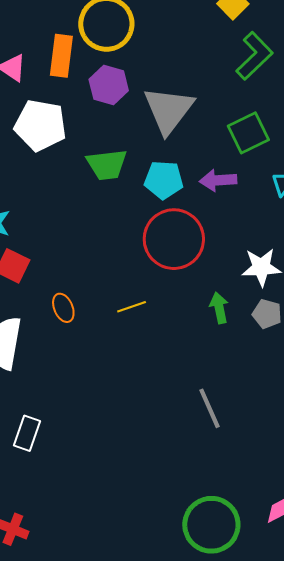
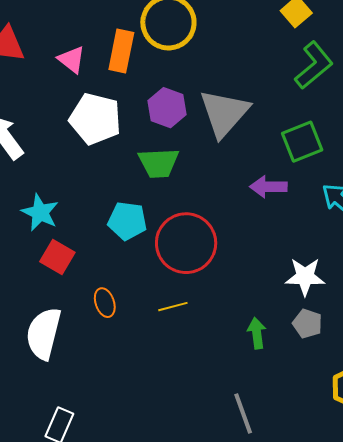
purple hexagon: (109, 85) -> (167, 108), moved
cyan pentagon: (164, 180) -> (127, 221), moved
red circle: (174, 239) -> (186, 243), moved
green arrow: (219, 308) -> (257, 333), moved

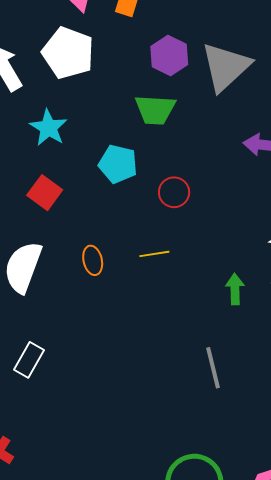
white pentagon: (95, 119) -> (68, 53), moved
cyan star: (40, 212) -> (49, 128), moved
red circle: (186, 243) -> (174, 192), size x0.5
orange ellipse: (105, 303) -> (93, 260), moved

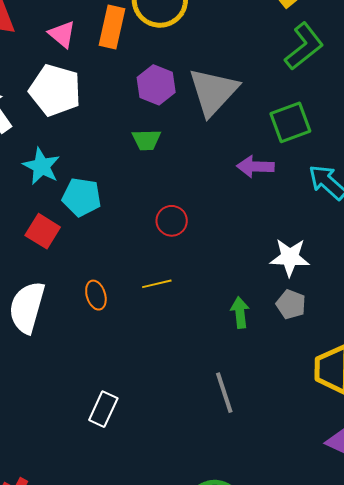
green trapezoid: (155, 110) -> (146, 140), size x0.7
cyan pentagon: (118, 164) -> (82, 197), moved
white rectangle: (29, 360) -> (103, 409), moved

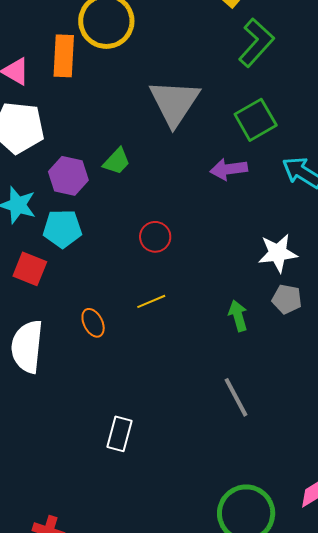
purple hexagon: (156, 85) -> (68, 176), moved
green trapezoid: (146, 140) -> (117, 161), turned -36

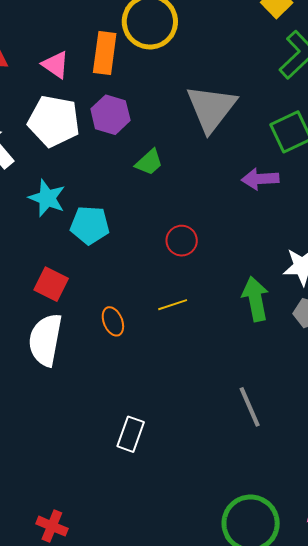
purple hexagon: (68, 176) -> (110, 115), moved
red square: (30, 269) -> (51, 284), moved
green arrow: (238, 316) -> (255, 299), moved, size x1.4

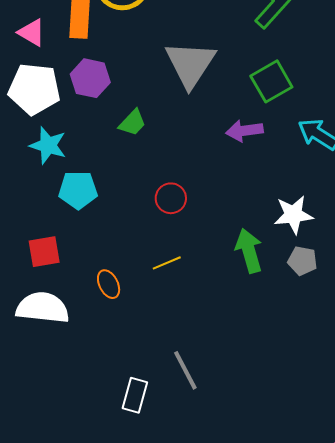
cyan star: (47, 198) -> (48, 145), moved
red square: (51, 284) -> (44, 252), turned -32
white semicircle: (45, 340) -> (43, 308), turned 90
gray line: (250, 407) -> (185, 370), moved

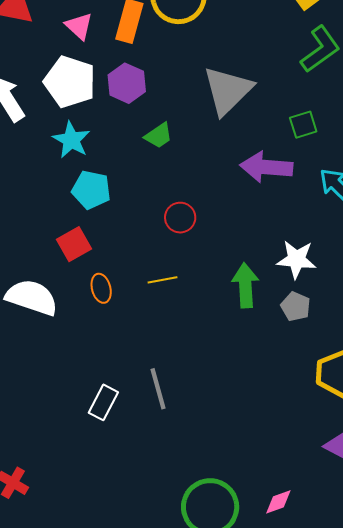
green square: (271, 81) -> (303, 125), size x0.7
purple arrow: (244, 131) -> (266, 167), size x1.4
red square: (44, 252) -> (74, 244), moved, turned -32

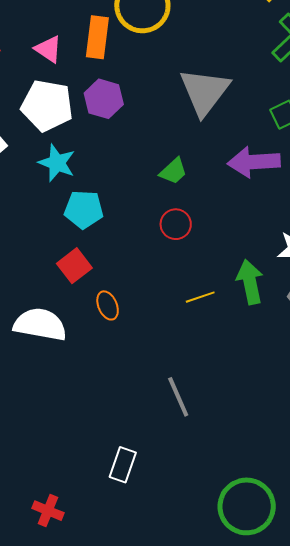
green trapezoid: (159, 136) -> (173, 171), moved
yellow line: (163, 280) -> (200, 297), moved
white rectangle: (103, 402) -> (123, 465), moved

